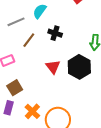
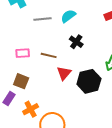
brown line: (29, 40) -> (49, 55), moved, turned 49
brown square: (15, 88) -> (21, 81), turned 35

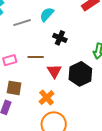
orange cross: (31, 109) -> (47, 98), moved

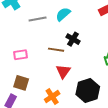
brown line: (36, 57) -> (56, 50), moved
black hexagon: (80, 74) -> (88, 91), moved

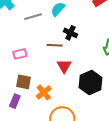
orange cross: (52, 97) -> (44, 92), moved

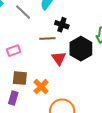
gray line: (33, 17) -> (23, 12), turned 66
black hexagon: (90, 82) -> (81, 49), moved

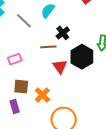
black cross: (62, 25) -> (63, 33), turned 32
purple rectangle: (13, 98) -> (15, 107), turned -32

